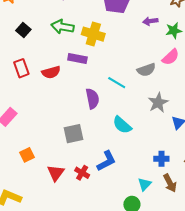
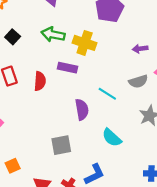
purple arrow: (150, 21) -> (140, 49), moved
red semicircle: (51, 72) -> (40, 81), turned -72

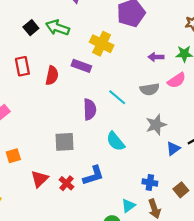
green arrow: (53, 34) -> (58, 28), moved

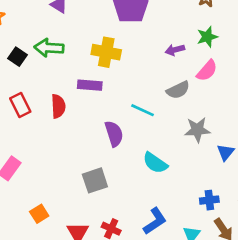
gray star: (156, 125) -> (197, 130), turned 30
blue L-shape: (93, 175) -> (155, 221), moved

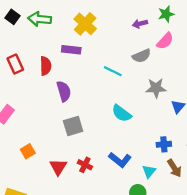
yellow cross: (106, 52) -> (85, 24), turned 30
black square: (18, 57) -> (13, 17), moved
purple semicircle: (114, 134) -> (64, 91), moved
blue L-shape: (155, 221) -> (120, 160), turned 70

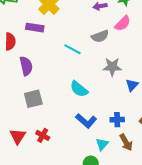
blue L-shape: (120, 160) -> (86, 121), moved

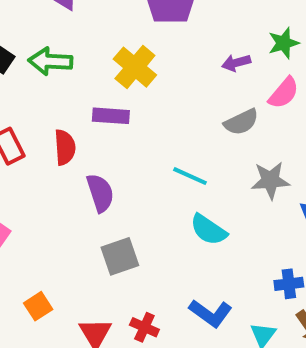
cyan line: (73, 49) -> (190, 176), moved
blue L-shape: (86, 121) -> (211, 313), moved

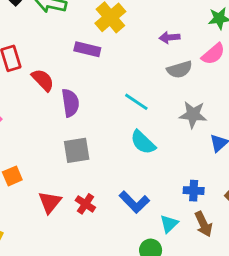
purple arrow: (236, 63) -> (170, 37), moved
red semicircle: (65, 147) -> (43, 80), moved, turned -50

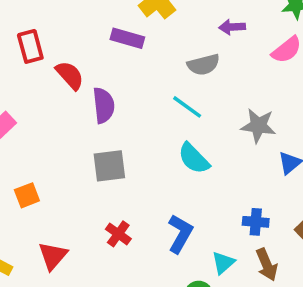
gray semicircle: (179, 69) -> (203, 65), moved
red triangle: (50, 202) -> (53, 256), moved
blue L-shape: (134, 202) -> (180, 234), turned -108

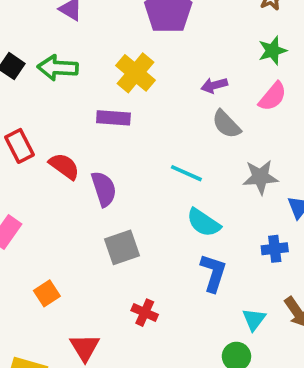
gray semicircle: (203, 65) -> (226, 124), moved, turned 72
blue cross: (256, 222) -> (275, 249), moved
blue L-shape: (180, 234) -> (213, 273), moved

